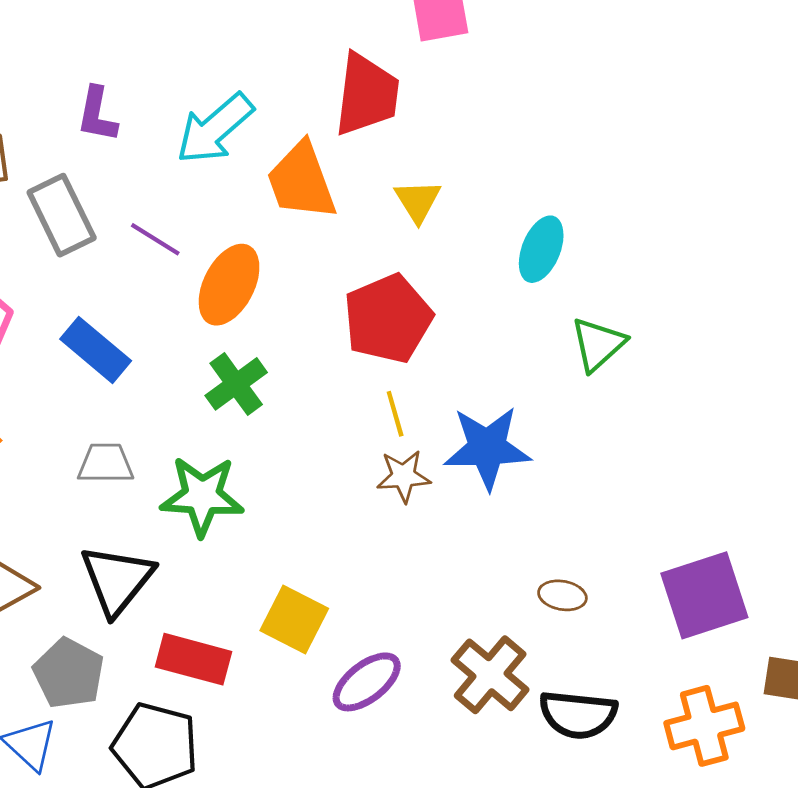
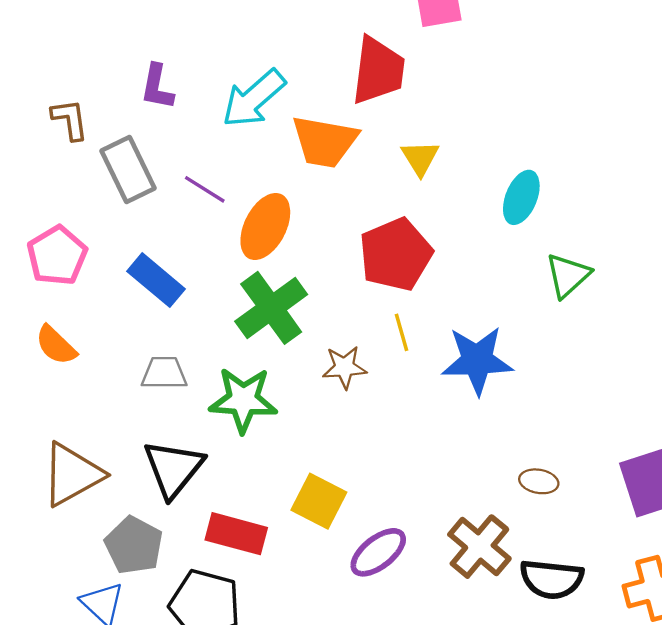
orange trapezoid: (301, 181) -> (325, 142), turned -60
green cross: (236, 384) -> (271, 308), size x1.4
brown star: (404, 476) -> (344, 367), moved

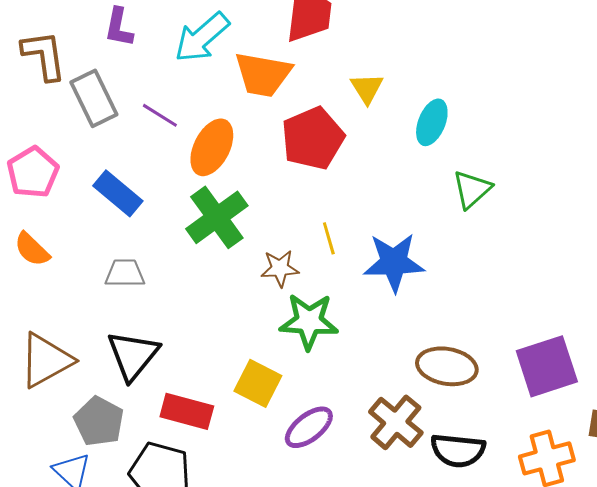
brown L-shape: (70, 119) -> (44, 55), size x1.4
yellow triangle: (420, 158) -> (367, 88), moved
red pentagon: (396, 254) -> (313, 138), moved
green star: (243, 400) -> (309, 321), moved
brown ellipse: (539, 481) -> (447, 366), size x1.8

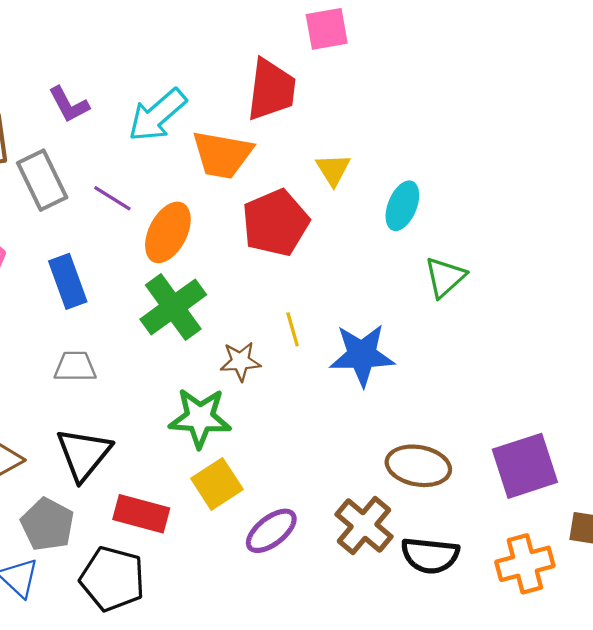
purple L-shape: (119, 27) -> (69, 105), turned -39
blue rectangle: (118, 193) -> (68, 281), turned 30
green star: (309, 321) -> (200, 418), moved
yellow square: (258, 383) -> (217, 484), turned 30

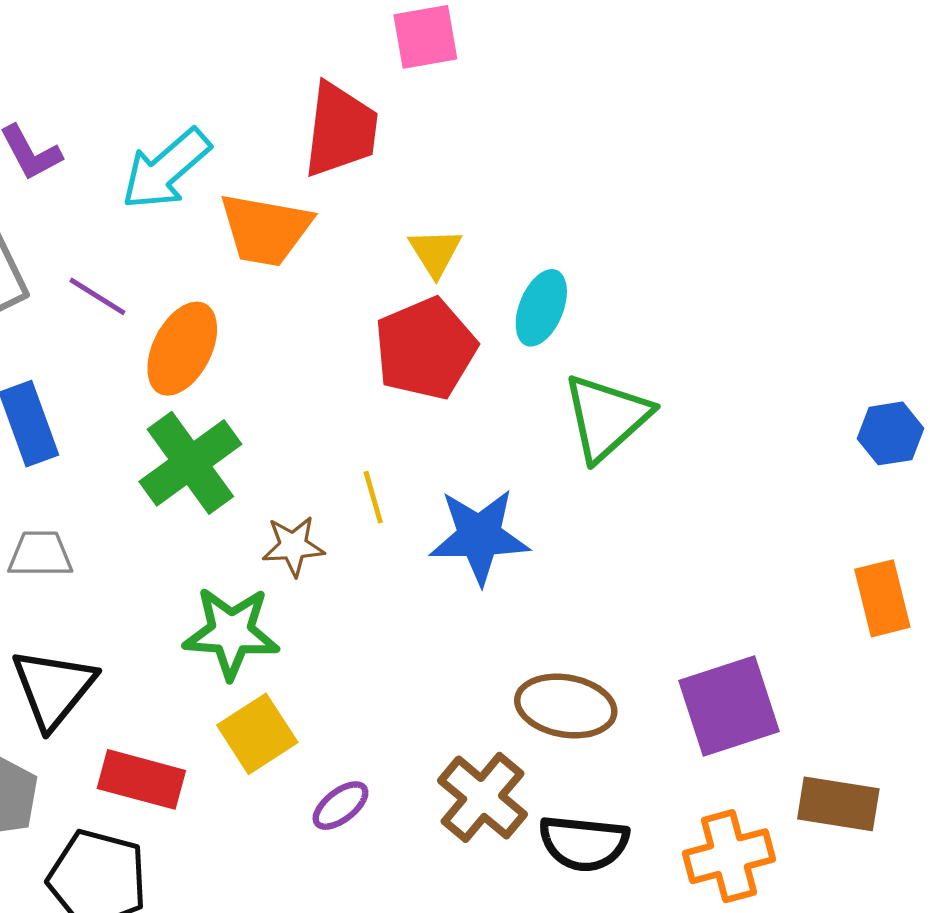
red pentagon: (276, 223) -> (425, 349), moved
green triangle: (445, 277) -> (607, 417), size x1.4
purple ellipse: (271, 531) -> (341, 806), size x0.7

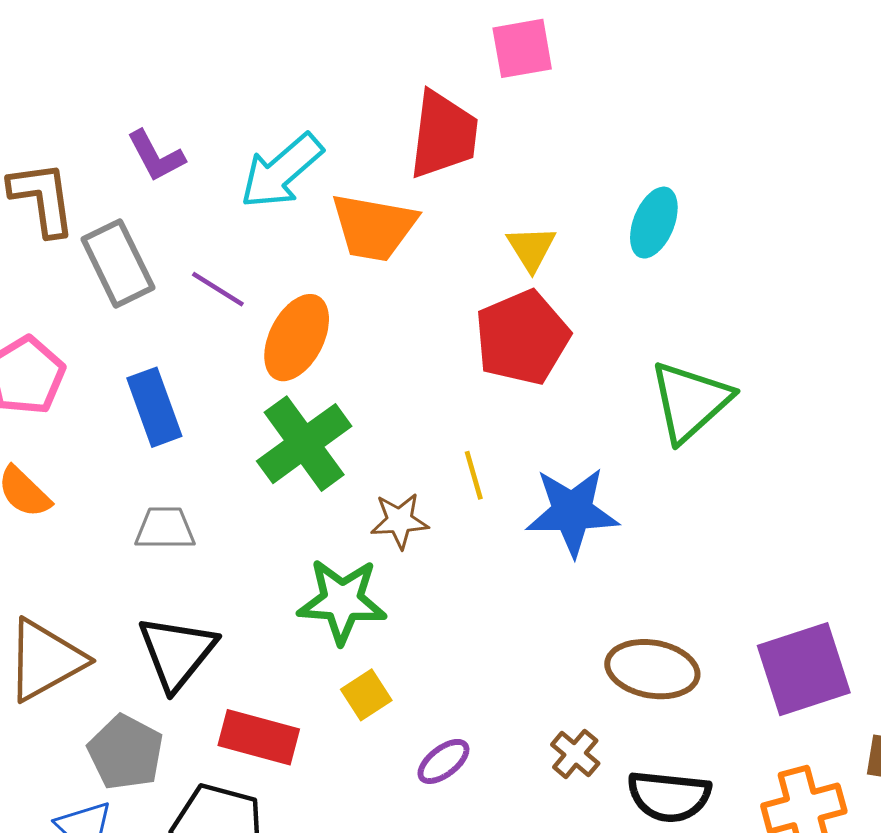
cyan ellipse: (541, 308) -> (654, 223), moved
yellow square: (257, 734) -> (366, 695), size x0.7
brown cross: (483, 797) -> (575, 754), size x0.6

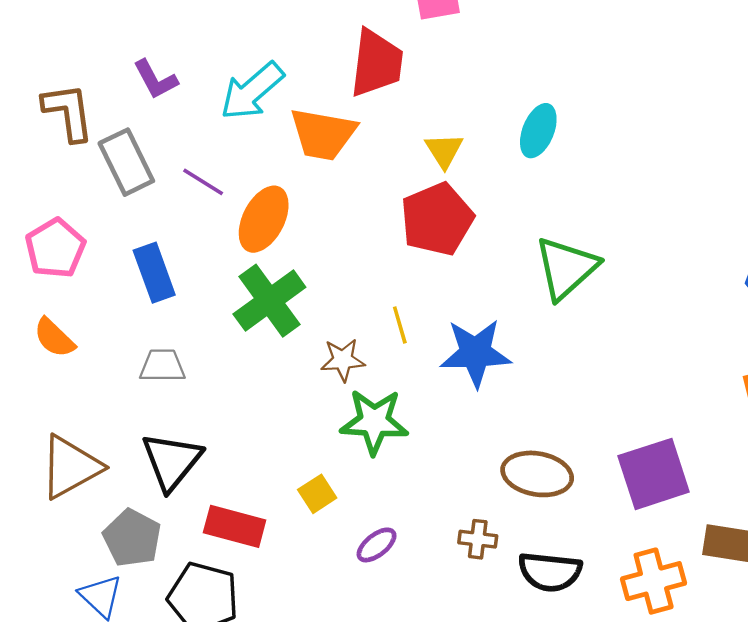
green star: (342, 601) -> (374, 422), moved
brown cross: (575, 754) -> (478, 539), turned -33

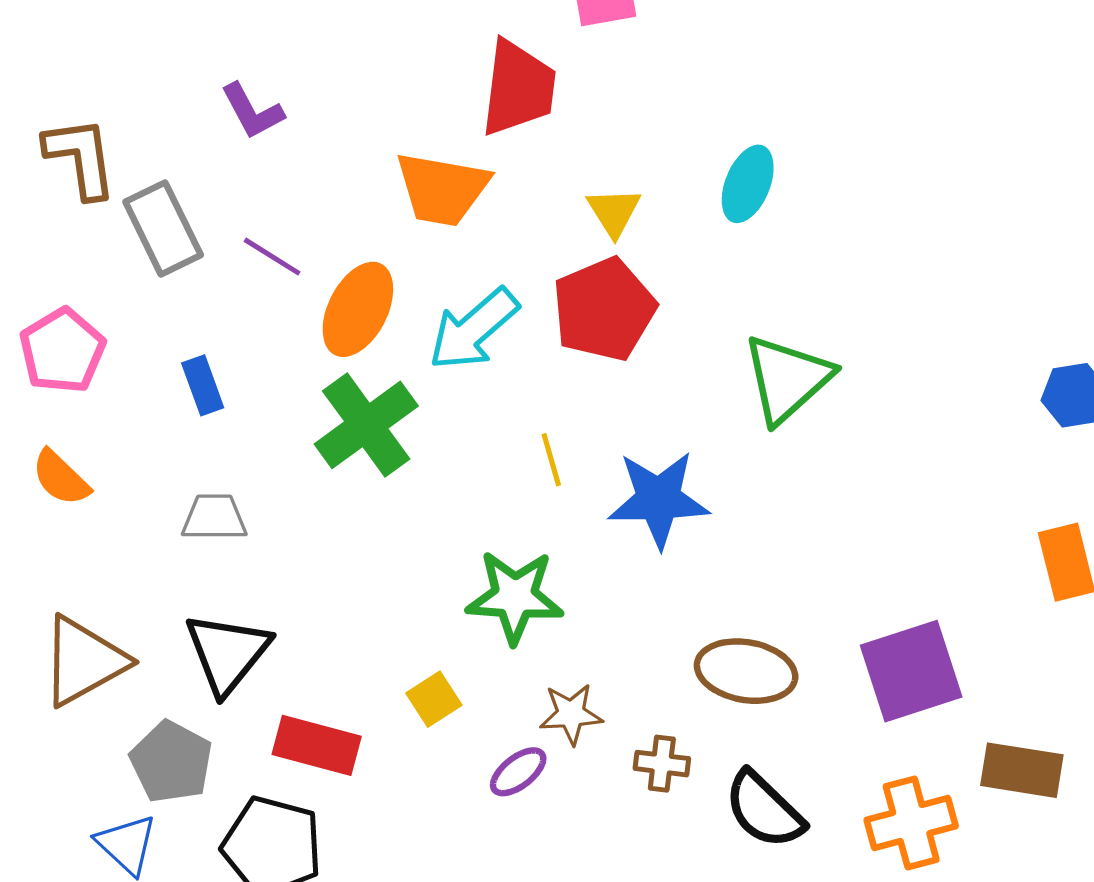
purple L-shape: (155, 79) -> (252, 111), moved
cyan arrow: (252, 91) -> (474, 329), moved
blue rectangle: (154, 273) -> (203, 385), size x0.7
brown star: (343, 360) -> (571, 714), moved
black semicircle: (550, 572) -> (764, 810), turned 38

